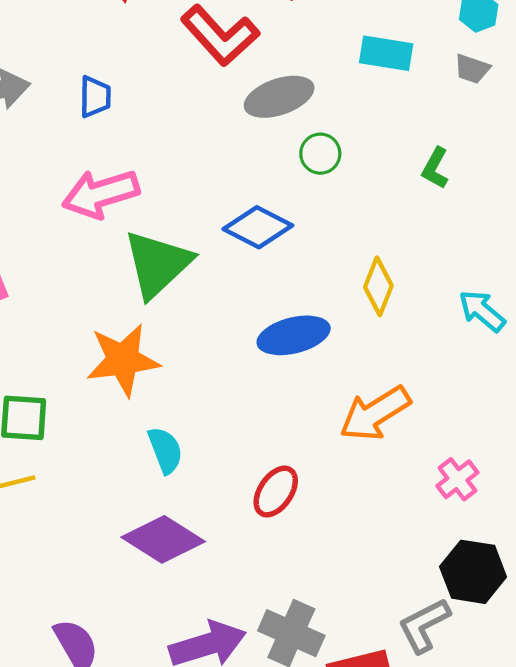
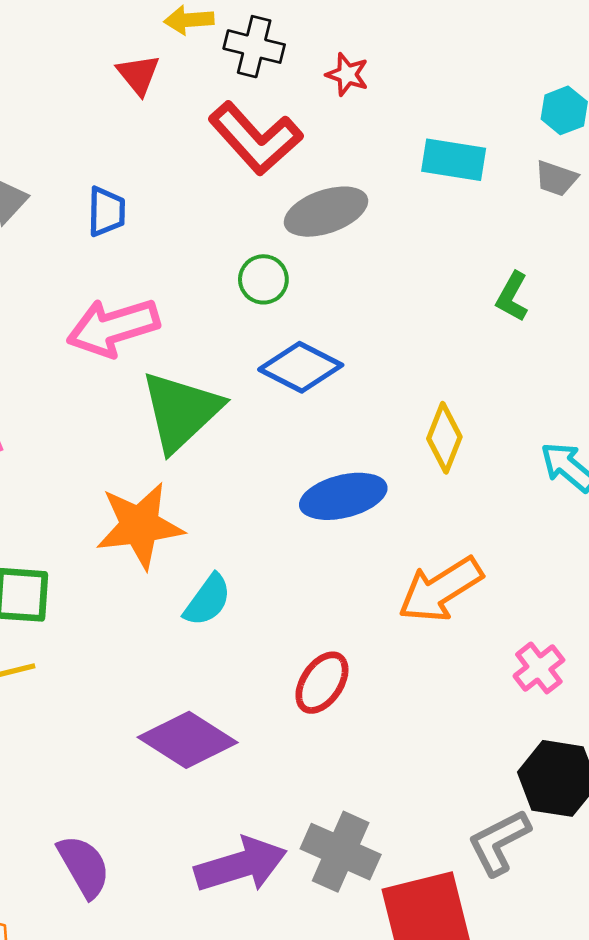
green circle: (320, 154) -> (263, 279), moved
cyan semicircle: (165, 450) -> (208, 600), moved, turned 57

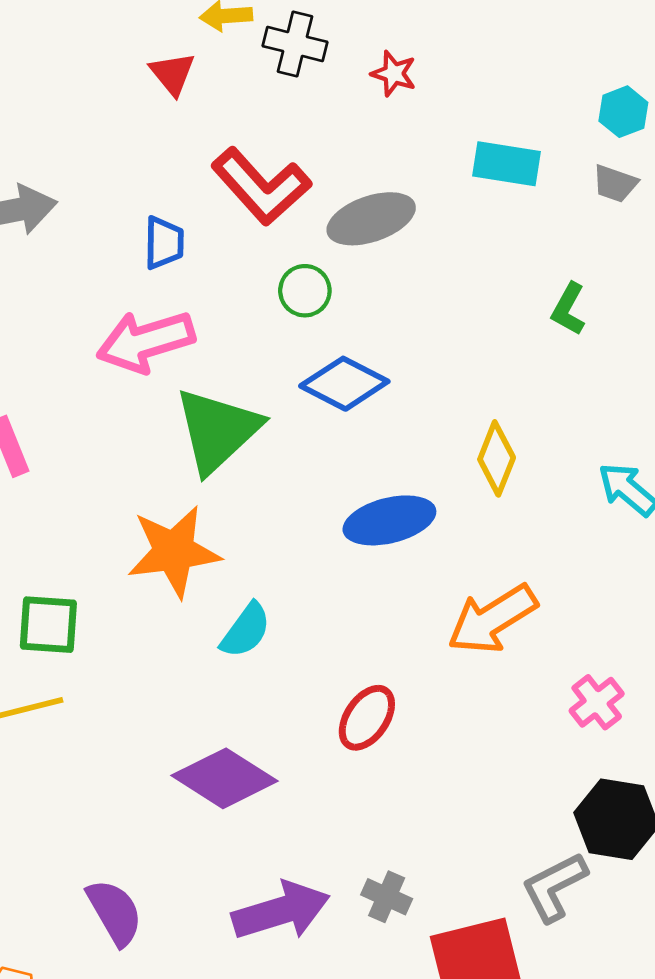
red L-shape: (255, 138) -> (261, 186), moved
blue trapezoid: (106, 212) -> (164, 243), moved
gray cross: (341, 852) -> (387, 897), size x0.6

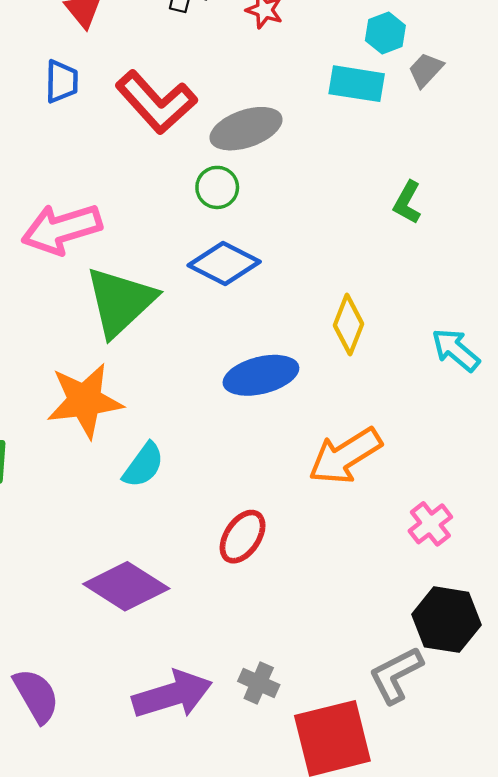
cyan hexagon: (623, 112) -> (385, 33), moved
gray trapezoid: (615, 184) -> (426, 70), moved, turned 114
blue trapezoid: (164, 243) -> (62, 81), moved
green circle: (305, 291) -> (217, 187), moved

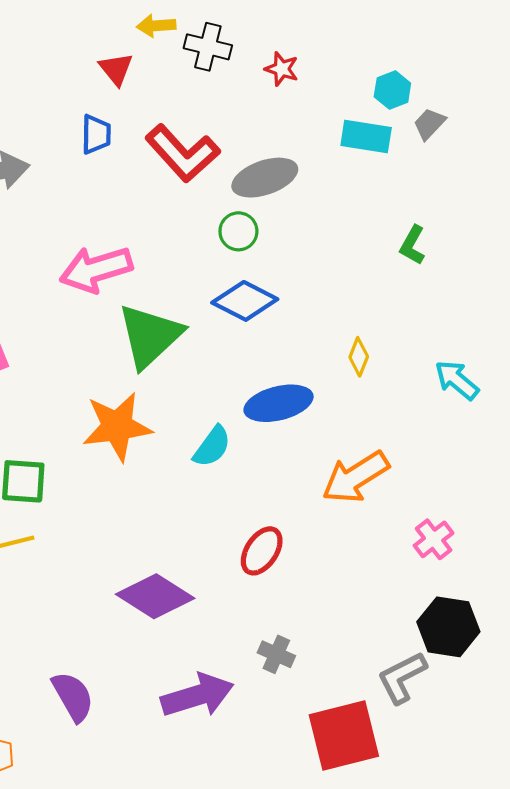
yellow diamond: (349, 325) -> (359, 357), size x0.7
cyan semicircle: (143, 465) -> (212, 447), moved
gray cross: (259, 683) -> (276, 654), moved

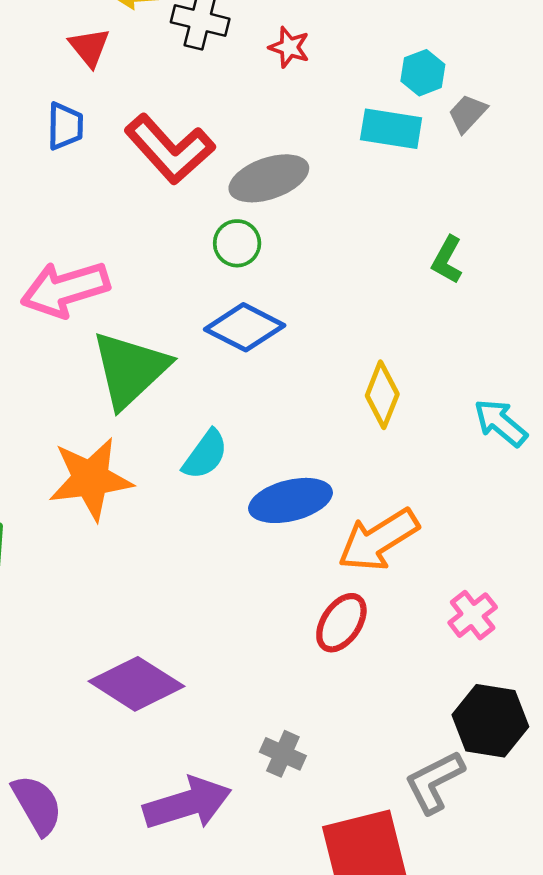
yellow diamond: (359, 357) -> (382, 395), size x1.4
blue ellipse: (279, 403) -> (290, 500), moved
cyan semicircle: (212, 447) -> (205, 455), moved
red ellipse: (262, 551) -> (341, 623), moved

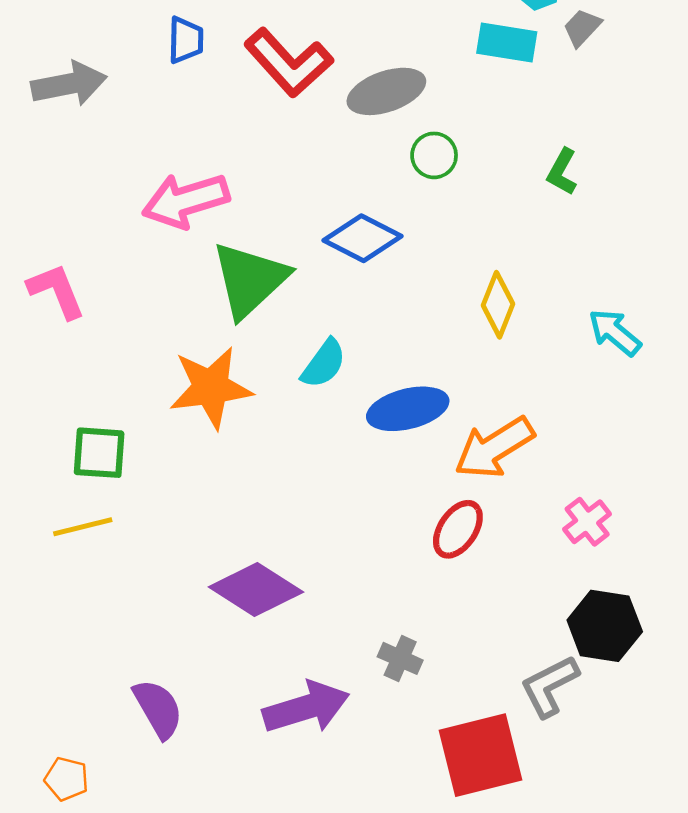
green circle: (237, 243) -> (434, 155), moved

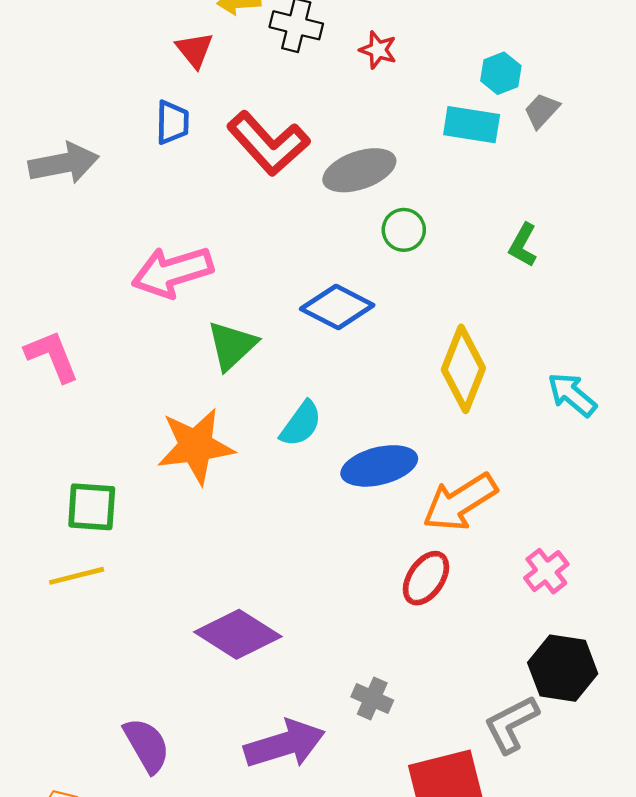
green triangle: (250, 280) -> (232, 346), size x0.7
yellow diamond: (498, 305) -> (463, 369), size x1.4

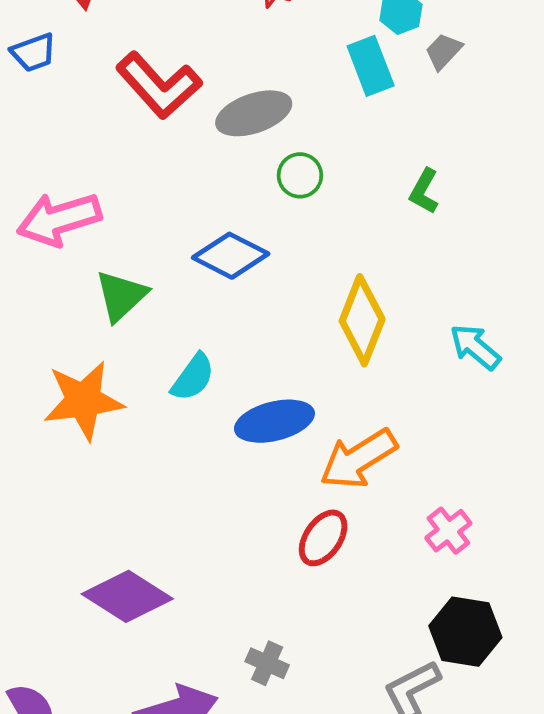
blue trapezoid: (172, 122) -> (34, 53), moved, turned 69
cyan rectangle: (472, 125) -> (371, 66), turned 60

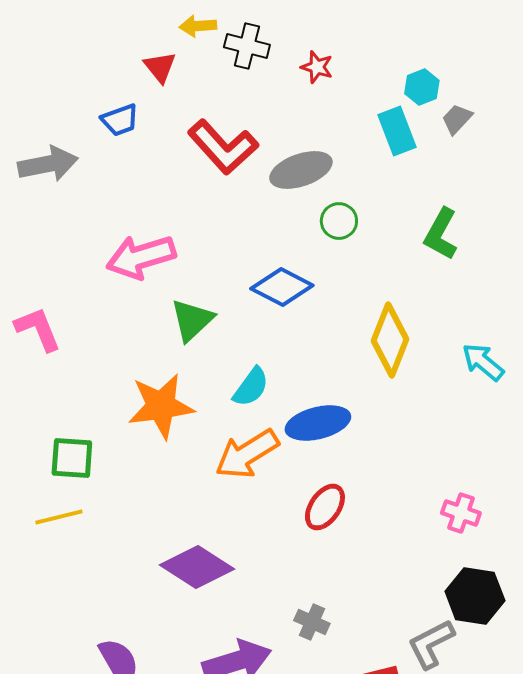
green L-shape: (424, 191) -> (441, 234), size x1.4
orange arrow: (358, 459) -> (247, 454), moved
pink cross: (448, 531) -> (461, 513), turned -33
red ellipse: (323, 538) -> (325, 507), moved

